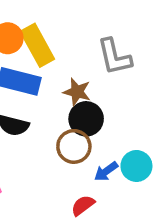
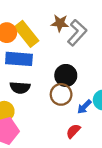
gray L-shape: (114, 57) -> (77, 33), turned -115
brown star: (77, 92) -> (60, 23), moved

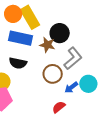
brown star: (60, 23) -> (47, 45), moved
gray L-shape: (77, 33) -> (73, 58), moved
black circle: (66, 75) -> (60, 33), moved

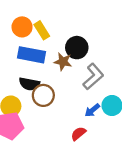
yellow rectangle: (30, 17) -> (42, 30), size x0.7
brown circle: (53, 74) -> (43, 95), moved

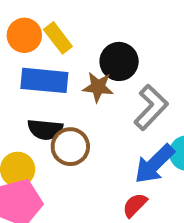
blue arrow: (92, 110) -> (154, 164), size x1.6

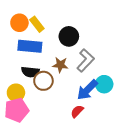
brown star: (98, 87) -> (60, 65), moved

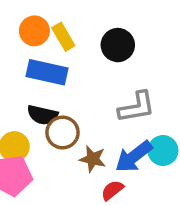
black circle: (69, 36) -> (118, 45), moved
gray L-shape: (85, 60) -> (137, 107), turned 30
brown star: (60, 65) -> (93, 159), moved

